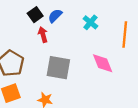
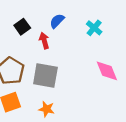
black square: (35, 15) -> (22, 27), moved
gray square: (58, 68) -> (45, 75), moved

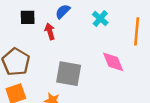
black square: (22, 27) -> (28, 17), turned 35
gray square: (45, 75) -> (69, 74), moved

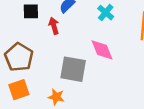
pink diamond: (113, 62) -> (102, 50), moved

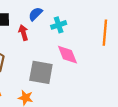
cyan cross: (106, 13) -> (59, 25), moved, turned 32

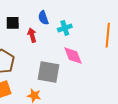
blue semicircle: (35, 14) -> (43, 18), turned -64

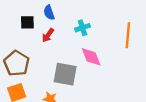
blue semicircle: (43, 18) -> (49, 13), moved
red arrow: (32, 35) -> (48, 35), turned -128

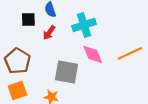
cyan cross: (82, 28) -> (84, 25), size x1.5
orange line: (128, 35) -> (130, 53), moved, turned 60

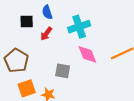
gray square: (67, 72) -> (63, 71), size x0.7
orange square: (17, 90) -> (27, 88), moved

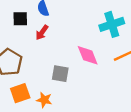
cyan cross: (79, 27) -> (112, 24), moved

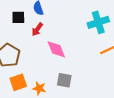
pink diamond: (88, 55) -> (56, 49), moved
gray square: (60, 74) -> (64, 80), moved

